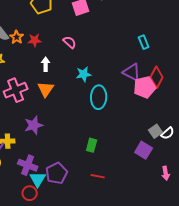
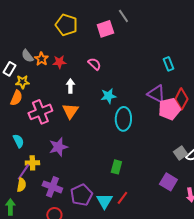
purple square: (144, 150) -> (168, 182), moved
red line: (98, 176) -> (122, 198), turned -64
cyan triangle: (38, 179) -> (104, 201), moved

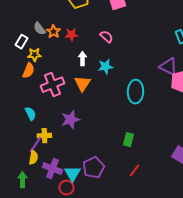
cyan star: (108, 96) -> (105, 67), moved
purple cross: (52, 187) -> (52, 169), moved
cyan triangle: (104, 201) -> (72, 174), moved

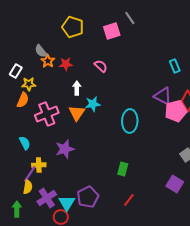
gray semicircle: (39, 29) -> (41, 51), moved
cyan star: (105, 67) -> (93, 104), moved
purple cross: (52, 169) -> (47, 198), turned 36

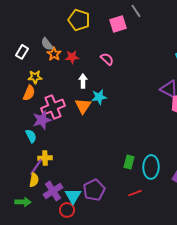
white rectangle: (16, 71) -> (22, 52), moved
cyan ellipse: (130, 121) -> (151, 167), moved
purple star: (65, 149) -> (42, 120), moved
red line: (129, 200) -> (135, 193), turned 32
green arrow: (17, 209) -> (23, 202), turned 91

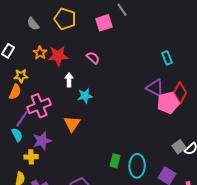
gray semicircle: (47, 44) -> (33, 24), moved
red star: (72, 57) -> (58, 56), size x1.5
orange triangle: (83, 106) -> (72, 124), moved
purple star: (42, 120) -> (42, 141), moved
purple line: (36, 167) -> (22, 119), moved

